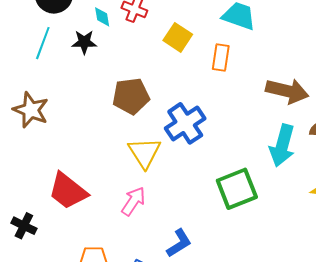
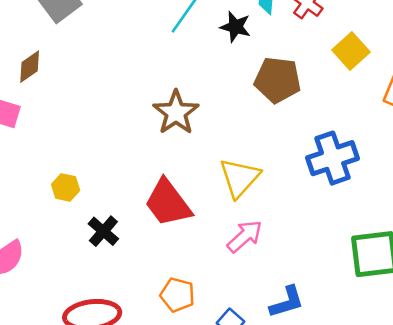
brown pentagon: (131, 96) -> (277, 80), moved
brown star: (31, 110) -> (176, 113), moved
yellow triangle: (144, 153) -> (240, 178), moved

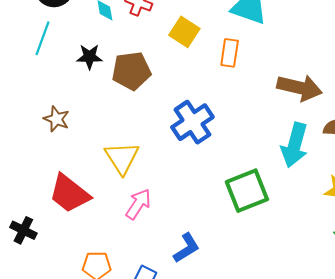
black star: (235, 27) -> (89, 57), moved
brown star: (176, 113) -> (56, 119), size x0.7

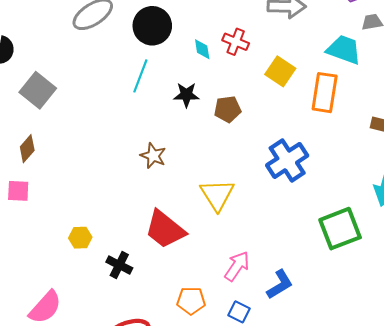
orange rectangle: (230, 53) -> (325, 93), size x1.4
brown pentagon: (131, 71) -> (228, 109), size x0.7
pink arrow: (138, 204) -> (237, 266), moved

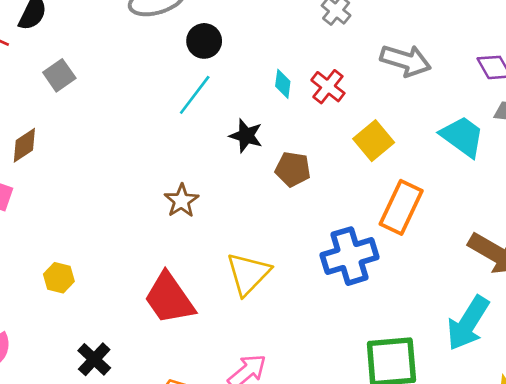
black circle: (152, 26) -> (204, 41), moved, size x0.7
gray square: (38, 90) -> (59, 75), size x0.7
orange rectangle: (325, 93) -> (401, 207), moved
black cross: (119, 265) -> (94, 359), moved

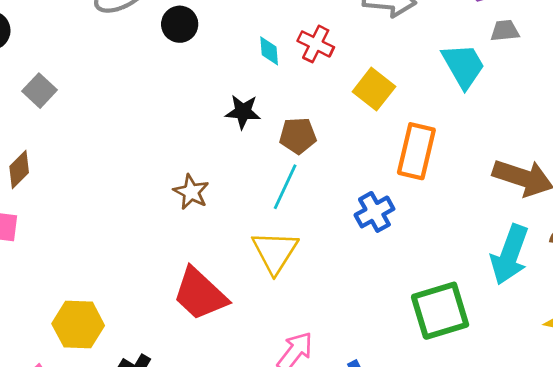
cyan line: (195, 95) -> (285, 187), moved
cyan trapezoid: (462, 136) -> (463, 66), turned 36
blue cross: (350, 256) -> (374, 212), size x0.7
yellow hexagon: (59, 278) -> (78, 325), moved, size x1.6

